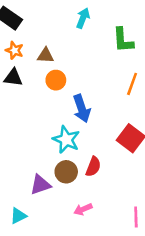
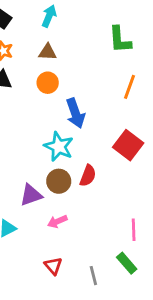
cyan arrow: (83, 18) -> (49, 16), moved
brown triangle: (46, 56) -> (48, 52), moved
pink arrow: (83, 209) -> (57, 221), moved

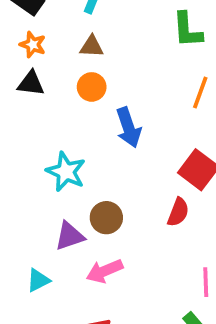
cyan star: (59, 147) -> (66, 172), moved
red semicircle: (88, 176) -> (178, 212), moved
pink arrow: (57, 221) -> (105, 271), size x1.4

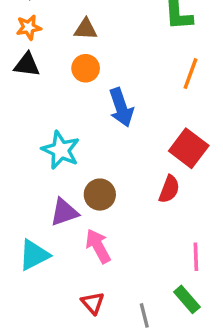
orange star: (33, 45) -> (29, 27), turned -30
pink arrow: (105, 271) -> (98, 246), turned 84
cyan triangle: (38, 280) -> (34, 255), size x1.4

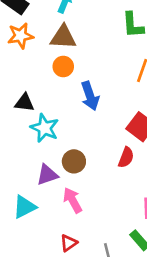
orange star: (29, 27) -> (20, 36), size x1.4
brown triangle: (86, 29) -> (63, 37), size x1.5
black triangle: (27, 65) -> (24, 103), moved
red triangle: (93, 303) -> (69, 243), turned 36

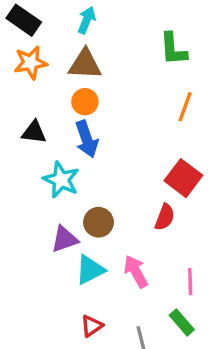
blue arrow: (90, 96) -> (87, 139), moved
black triangle: (24, 103) -> (34, 132), moved
pink arrow: (73, 200) -> (136, 271), moved
cyan triangle: (24, 207) -> (90, 270), moved

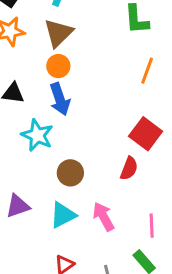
brown triangle: (85, 64) -> (58, 33), turned -48
purple triangle: (65, 239) -> (18, 206), moved

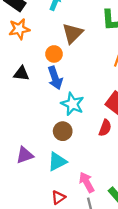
brown triangle: (58, 33) -> (72, 33), moved
cyan star: (37, 135) -> (72, 104), moved
pink arrow: (103, 217) -> (87, 182), moved

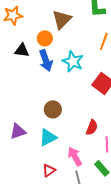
black triangle: (21, 74) -> (22, 50), moved
cyan star: (72, 104) -> (73, 61), moved
red semicircle: (105, 128) -> (92, 127), moved

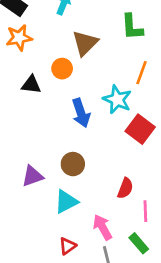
blue arrow: (46, 60) -> (81, 113), moved
cyan star: (73, 61) -> (117, 99), moved
purple triangle: (18, 131) -> (33, 176), moved

